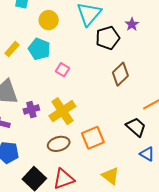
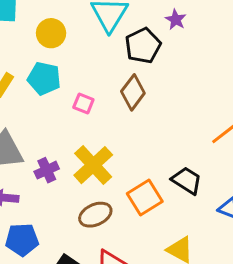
brown diamond: (120, 74) -> (133, 92), moved
black trapezoid: (136, 127) -> (187, 180), moved

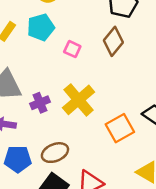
cyan pentagon: (44, 78) -> (41, 27), turned -30
brown ellipse: (95, 215) -> (55, 153), moved

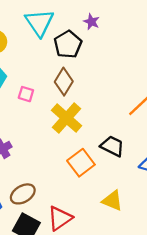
yellow cross: (79, 100) -> (67, 118), moved

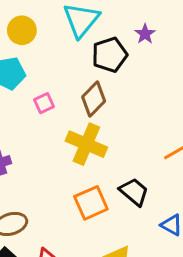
pink square: (26, 94) -> (44, 103), turned 35
yellow cross: (67, 118) -> (86, 144), turned -32

